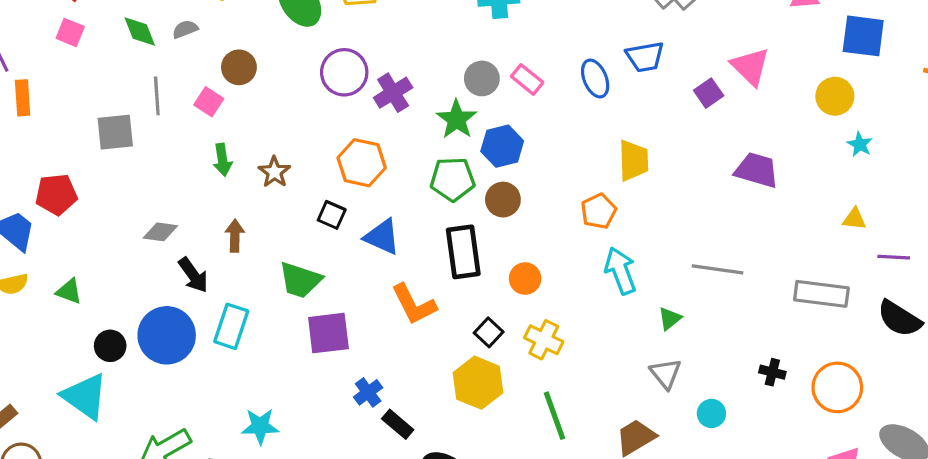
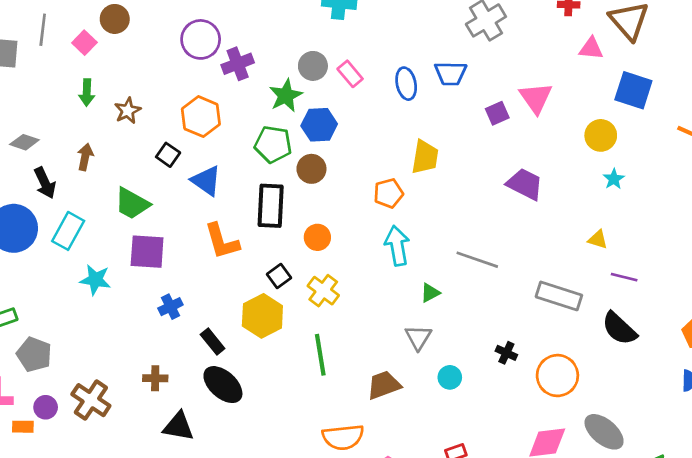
black rectangle: (398, 424) -> (213, 341), moved
cyan star: (260, 426) -> (95, 280), moved

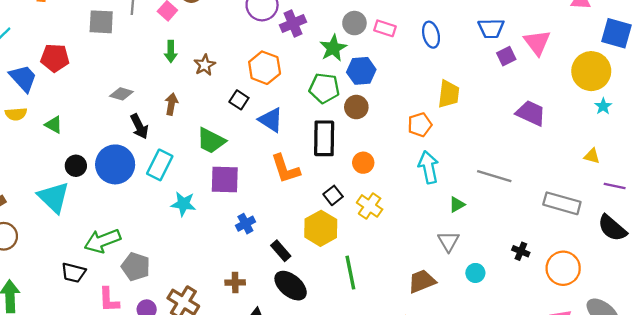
blue trapezoid: (451, 73) -> (491, 28), moved
pink rectangle: (350, 74) -> (385, 28), turned -30
yellow circle: (601, 135) -> (591, 71), size x1.5
green line: (320, 355) -> (350, 273), moved

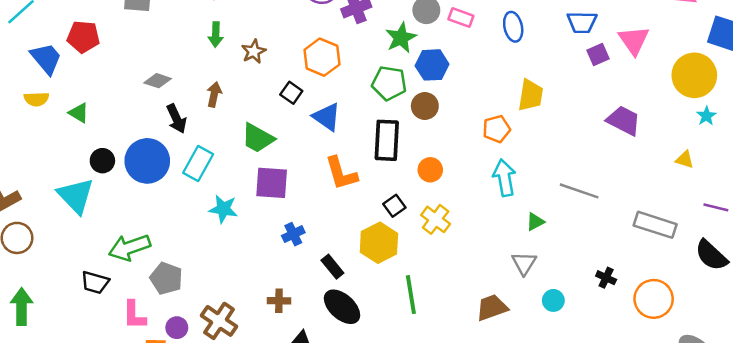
yellow triangle: (592, 156) -> (685, 160), moved

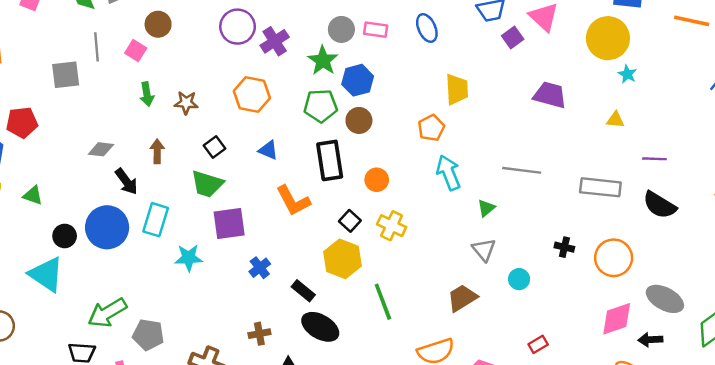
brown star: (254, 51) -> (186, 103), turned -30
black square: (291, 93) -> (214, 147), moved, turned 30
blue triangle: (327, 117) -> (268, 150), size x0.7

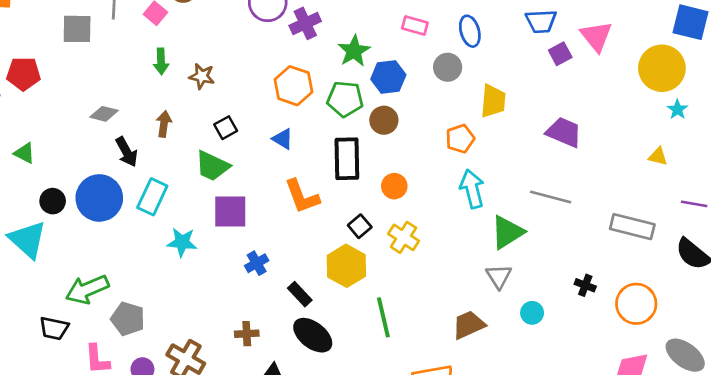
gray circle: (341, 29) -> (448, 67), moved
orange hexagon: (252, 95) -> (293, 86), moved
purple trapezoid: (550, 95) -> (564, 132), moved
green triangle: (486, 208) -> (507, 232), size x1.8

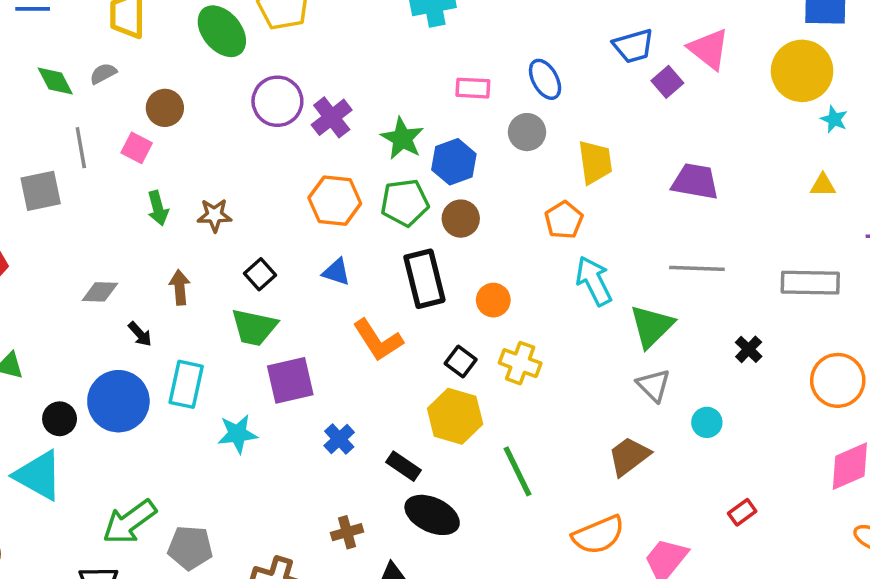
black arrow: (127, 152) -> (140, 334), size x0.7
black cross: (585, 285) -> (749, 349), moved, turned 36

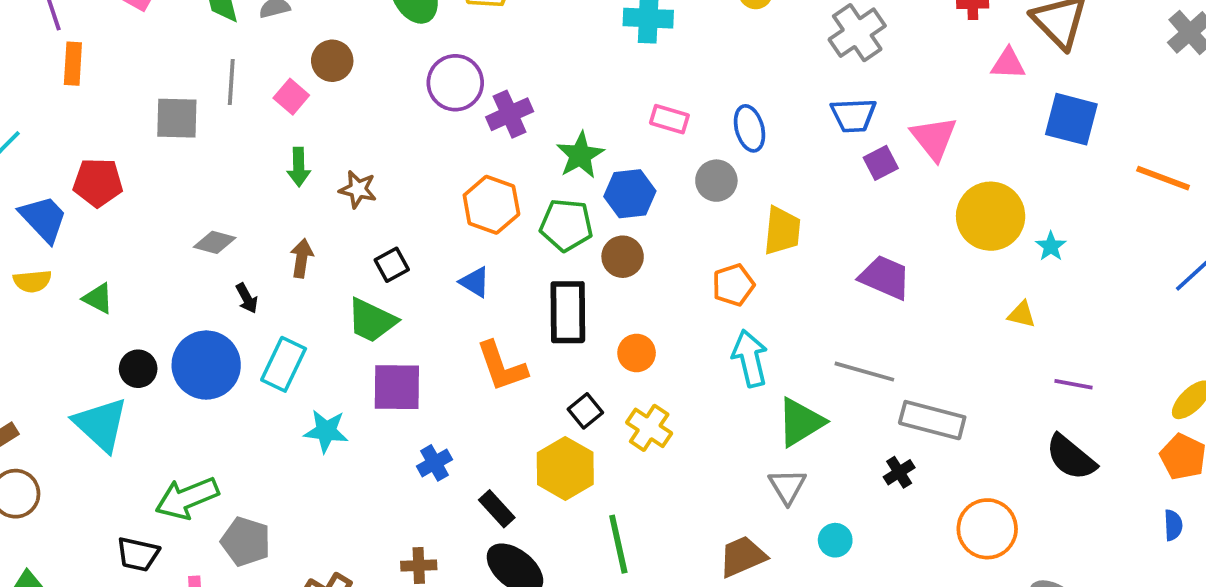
yellow circle: (802, 71) -> (991, 216), moved
gray rectangle: (810, 283) -> (932, 420), moved

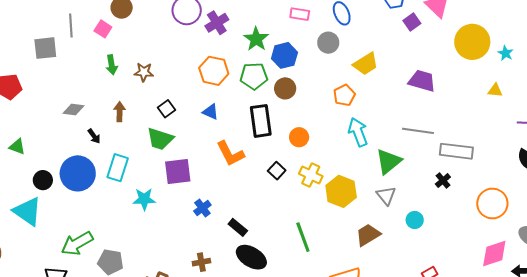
yellow trapezoid: (782, 231) -> (366, 64), turned 60
yellow hexagon: (565, 468) -> (341, 191), moved

